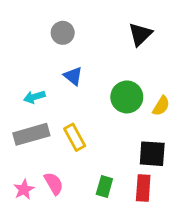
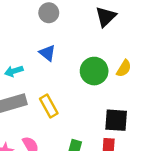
gray circle: (63, 33) -> (49, 13), moved
yellow semicircle: (161, 106) -> (124, 68), moved

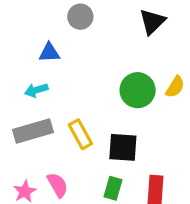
blue triangle: (47, 53) -> (49, 53), moved, turned -42
black square: (116, 120) -> (123, 147), moved

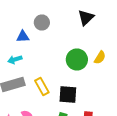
gray circle: (80, 17) -> (42, 22), moved

